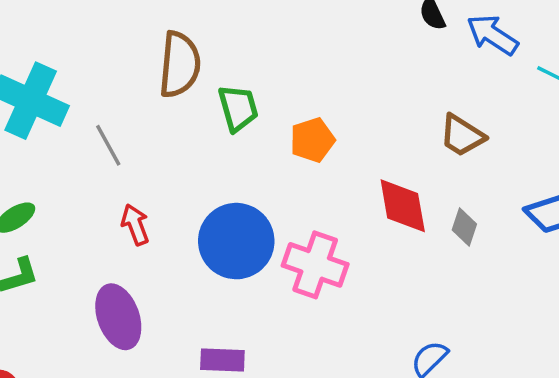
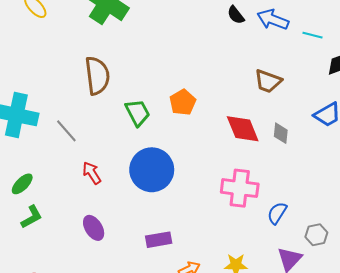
green trapezoid: (238, 108) -> (138, 113), moved
pink cross: (315, 265) -> (240, 188), moved
purple ellipse: (118, 317) -> (94, 228), size x0.7

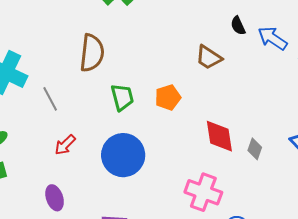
brown trapezoid: (268, 81) -> (209, 57), moved
red arrow: (92, 173) -> (65, 145), turned -115

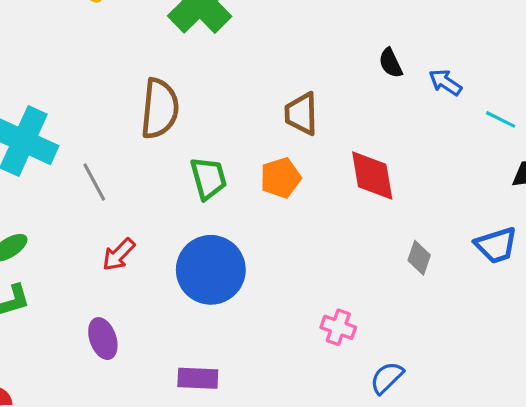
blue arrow: (273, 38) -> (445, 82), size x0.7
brown trapezoid: (209, 57) -> (301, 114), moved, turned 56
red diamond: (219, 136) -> (372, 175), moved
pink cross: (203, 192) -> (338, 327), size x0.6

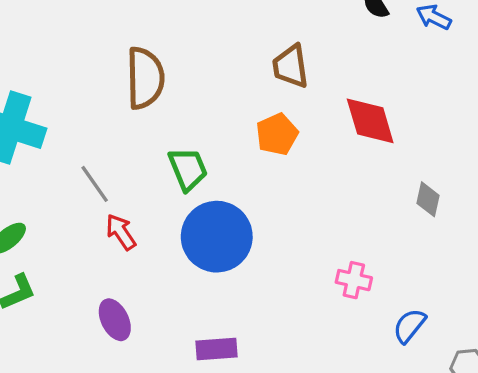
green trapezoid: (208, 178) -> (188, 169), moved
gray line: (94, 182) -> (95, 184), moved
red arrow: (119, 254) -> (121, 232), turned 108

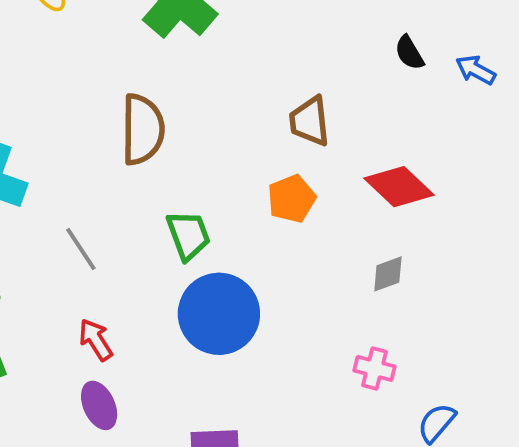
red diamond: (370, 121) -> (399, 187), turned -32
gray diamond: (428, 199) -> (388, 274), moved, turned 56
red arrow: (121, 232) -> (96, 340), moved

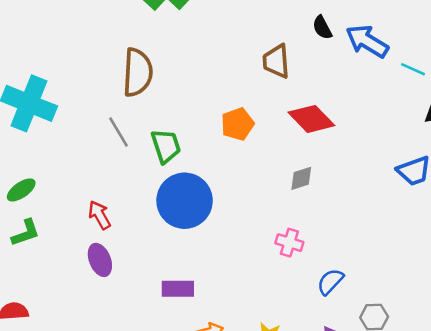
blue arrow: (476, 70) -> (367, 41), size x1.6
brown trapezoid: (310, 121) -> (276, 61), moved
gray line: (81, 249) -> (118, 132), moved

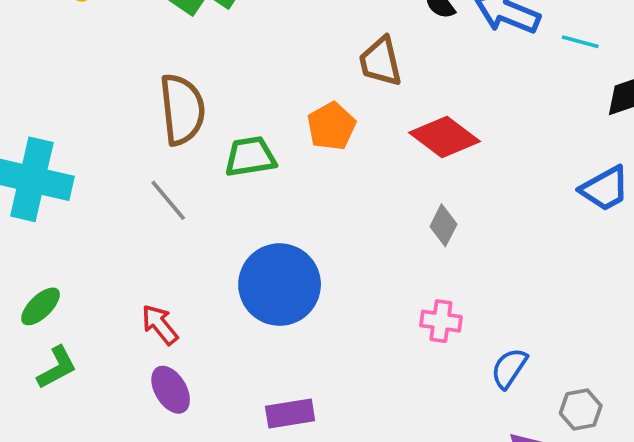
orange pentagon: (238, 124) -> (331, 126), moved
green trapezoid: (166, 146) -> (250, 157), moved, turned -72
gray diamond: (301, 178) -> (443, 225), turned -36

